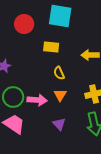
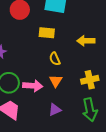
purple triangle: (59, 124) -> (55, 110), turned 48

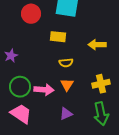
yellow semicircle: (55, 59) -> (66, 63), turned -72

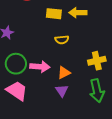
yellow arrow: (97, 45) -> (78, 13), moved
orange triangle: (67, 85) -> (64, 73), moved, turned 32
purple triangle: (66, 114) -> (62, 91), turned -40

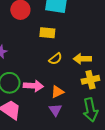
yellow arrow: (78, 13) -> (82, 59), moved
yellow semicircle: (62, 40) -> (55, 59), turned -32

